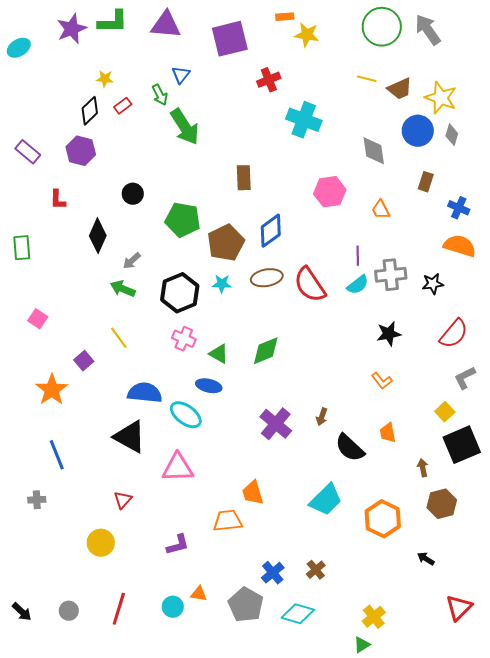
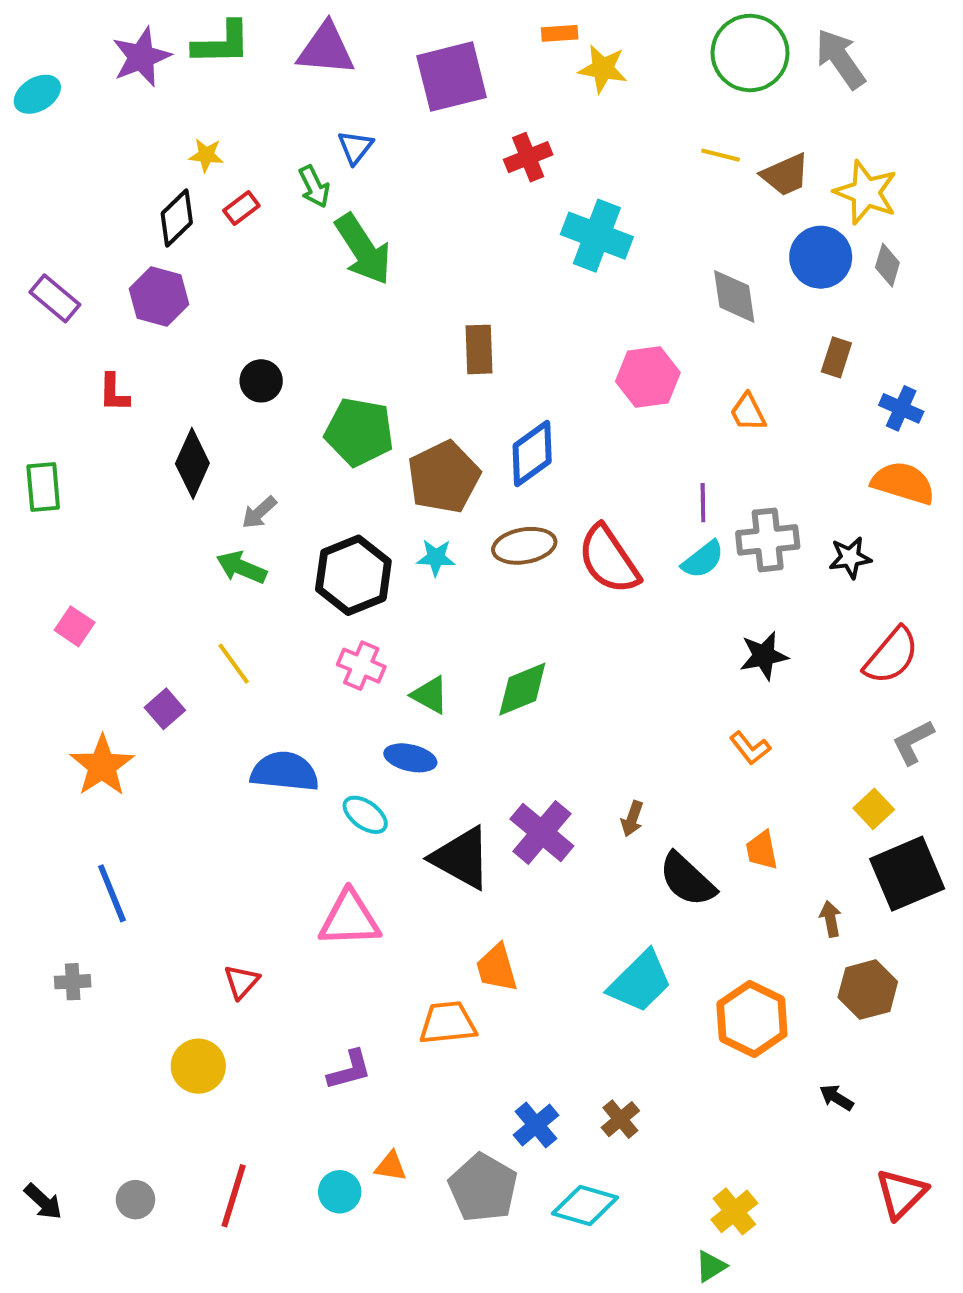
cyan ellipse: (186, 415) -> (365, 815), size x0.7
black triangle: (130, 437) -> (461, 858), moved

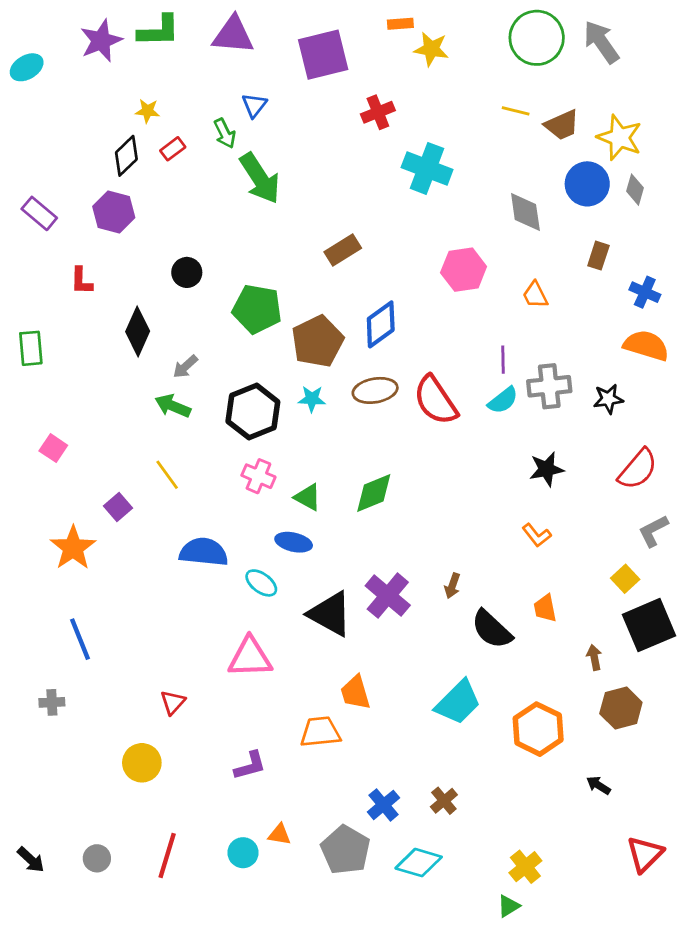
brown rectangle: (479, 349) -> (343, 250), turned 60

